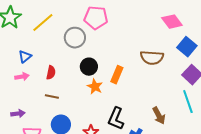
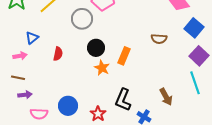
brown semicircle: (152, 58) -> (159, 39), size x0.7
pink arrow: (22, 77) -> (20, 56), moved
brown line: (52, 97) -> (18, 78), moved

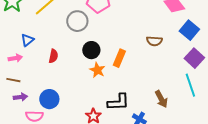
black L-shape: (123, 100) -> (118, 102), turned -115
blue circle: (68, 106) -> (49, 99), moved

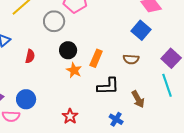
blue square: (189, 30) -> (141, 30), moved
brown semicircle: (154, 41) -> (131, 59), moved
black L-shape: (118, 102) -> (108, 86), moved

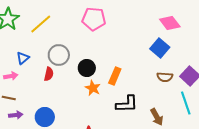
gray circle: (54, 21) -> (59, 55), moved
brown semicircle: (131, 59) -> (165, 77), moved

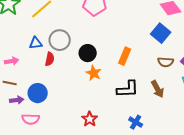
blue triangle: (23, 58) -> (36, 43), moved, turned 32
orange rectangle: (115, 76) -> (125, 56), moved
blue circle: (45, 117) -> (38, 93), moved
brown arrow: (157, 117) -> (158, 89), moved

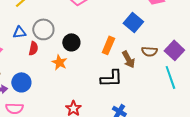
blue square: (161, 33) -> (133, 22), moved
orange star: (94, 73) -> (59, 62), moved
brown arrow: (158, 89) -> (128, 59), moved

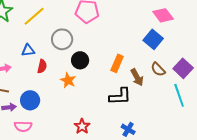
blue square: (133, 22) -> (153, 39), moved
gray circle: (43, 29) -> (62, 39), moved
brown semicircle: (149, 51) -> (158, 69), turned 42

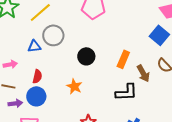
gray circle: (62, 39) -> (53, 35), moved
red semicircle: (42, 66) -> (37, 76), moved
orange star: (68, 80) -> (74, 86), moved

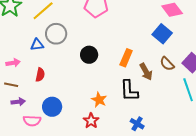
orange star: (74, 86) -> (99, 100), moved
black L-shape: (126, 92) -> (129, 91), turned 90
blue circle: (36, 96) -> (52, 107), moved

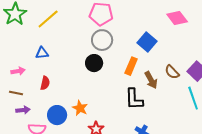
gray circle: (56, 34) -> (102, 40), moved
blue square: (162, 34) -> (147, 42), moved
orange star: (99, 100) -> (80, 108), moved

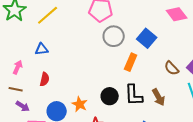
gray circle: (102, 40) -> (114, 36), moved
black circle: (94, 63) -> (110, 96), moved
pink arrow: (18, 71) -> (18, 67), turned -56
brown arrow: (151, 80) -> (159, 97), moved
purple arrow: (23, 110) -> (23, 106), turned 40

